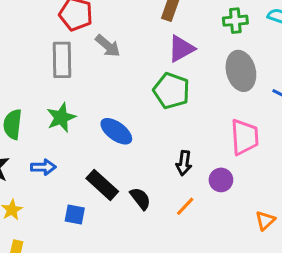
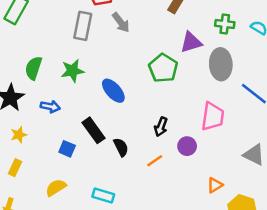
purple triangle: (181, 49) -> (191, 42), moved

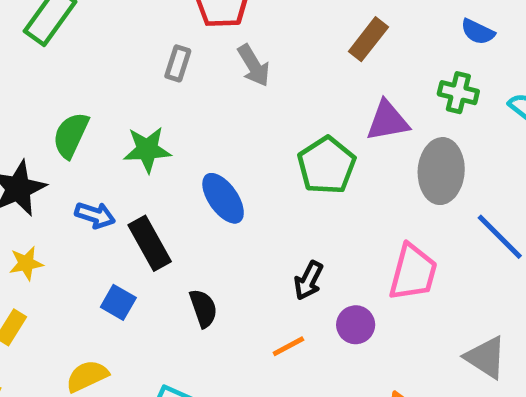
gray rectangle: (83, 26) -> (178, 63), size x0.6
black rectangle: (93, 130) -> (150, 243), moved
black semicircle: (121, 147) -> (203, 308), moved

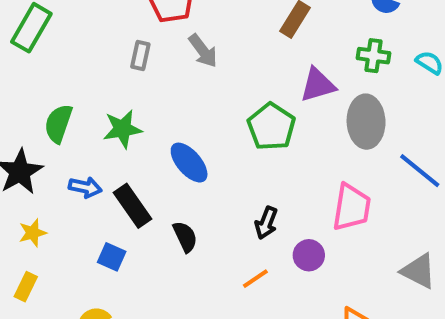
black semicircle: (203, 308) -> (185, 237), moved

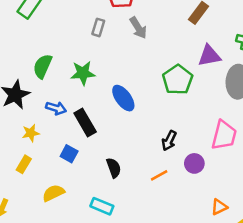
yellow star: (33, 233) -> (31, 133), moved
black semicircle: (185, 237) -> (114, 168), moved
yellow rectangle: (26, 287) -> (24, 164), moved

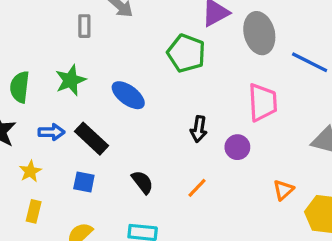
gray rectangle: (98, 27) -> (84, 26), moved
orange line: (159, 175) -> (197, 188), moved

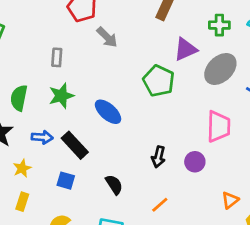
gray rectangle: (84, 26) -> (57, 57), moved
gray ellipse: (259, 33) -> (220, 69), turned 56
black arrow: (199, 129) -> (158, 157), moved
orange line: (197, 188) -> (160, 205), moved

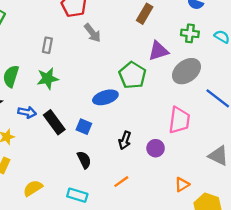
blue ellipse: (108, 112) -> (105, 97), moved, turned -65
blue square: (66, 181) -> (84, 127), moved

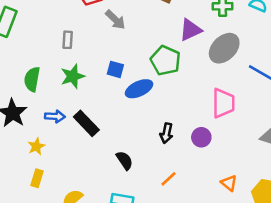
blue square: (84, 127) -> (115, 69), moved
orange triangle: (182, 185) -> (229, 183), moved, turned -42

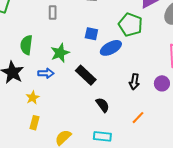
green star: (73, 76) -> (60, 53), moved
black rectangle: (86, 123) -> (86, 75), moved

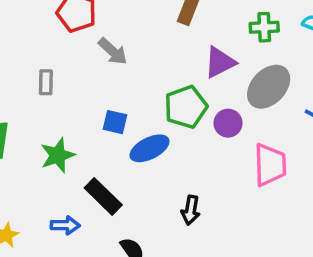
green pentagon: (130, 25) -> (186, 107), turned 30
blue arrow: (46, 73) -> (65, 225), moved
purple circle: (162, 83) -> (228, 123), moved

